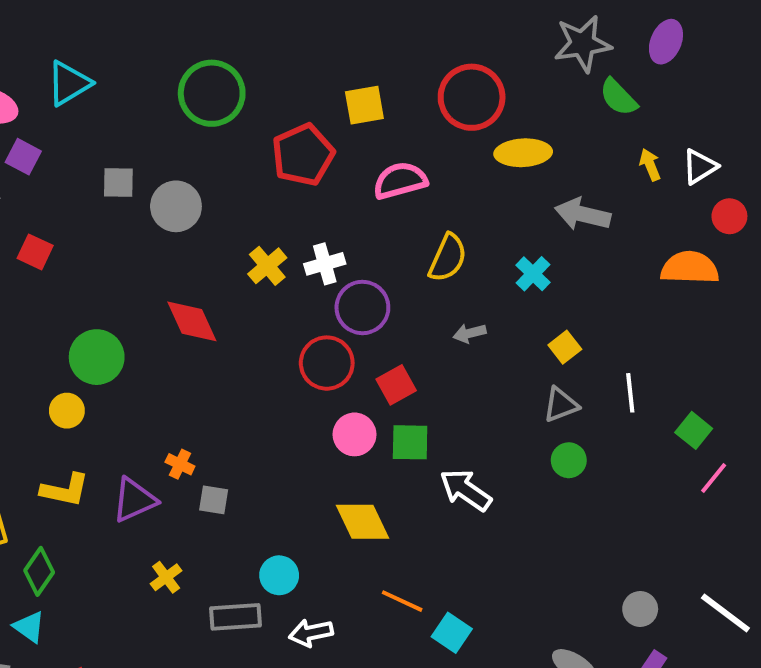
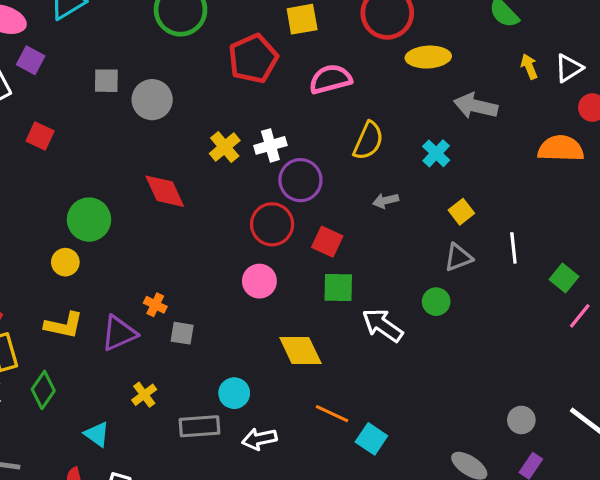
red square: (396, 385) -> (327, 242), turned -36
pink circle: (355, 434) -> (259, 281), moved
green circle: (569, 460) -> (436, 302), moved
cyan triangle: (29, 627) -> (97, 434), moved

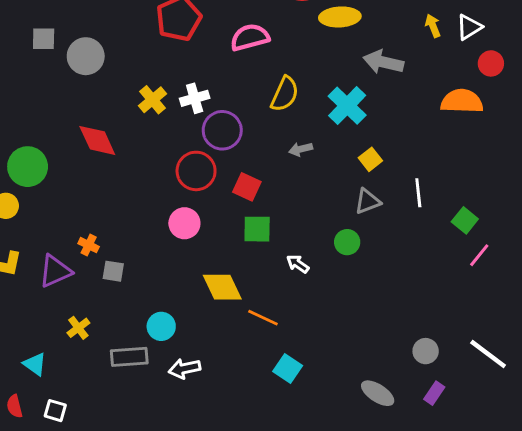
cyan cross: (436, 153) -> (347, 106), size x1.5
white arrow: (382, 325) -> (298, 264), size x0.6
orange line: (332, 414) -> (263, 318), moved

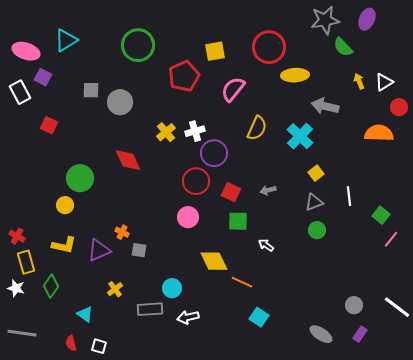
pink semicircle: (250, 37) -> (233, 89), turned -36
gray arrow: (301, 149) -> (268, 190), moved
green circle: (347, 242) -> (317, 230), moved

